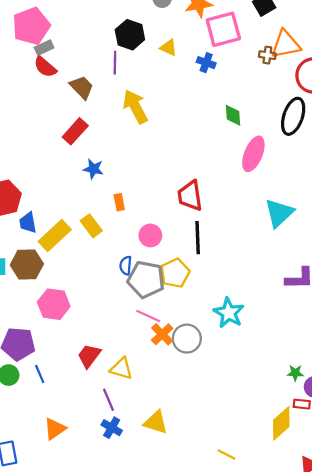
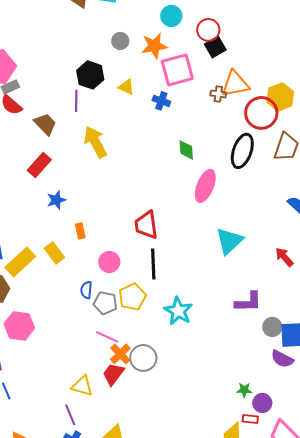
blue star: (93, 169) -> (56, 200), turned -30
gray pentagon: (146, 279) -> (105, 303), size x0.7
cyan star: (229, 313) -> (178, 311), moved
red trapezoid: (89, 356) -> (113, 374), moved

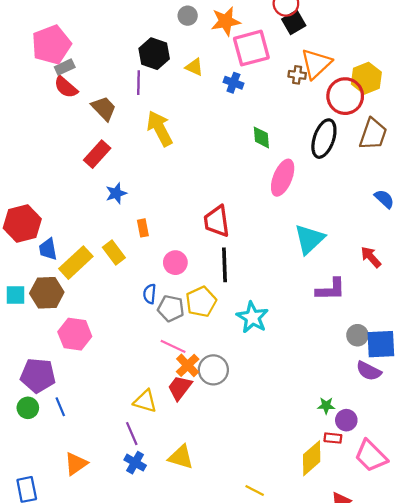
orange triangle: (235, 84) -> (316, 64), turned -32
purple L-shape: (248, 302) -> (331, 289), moved

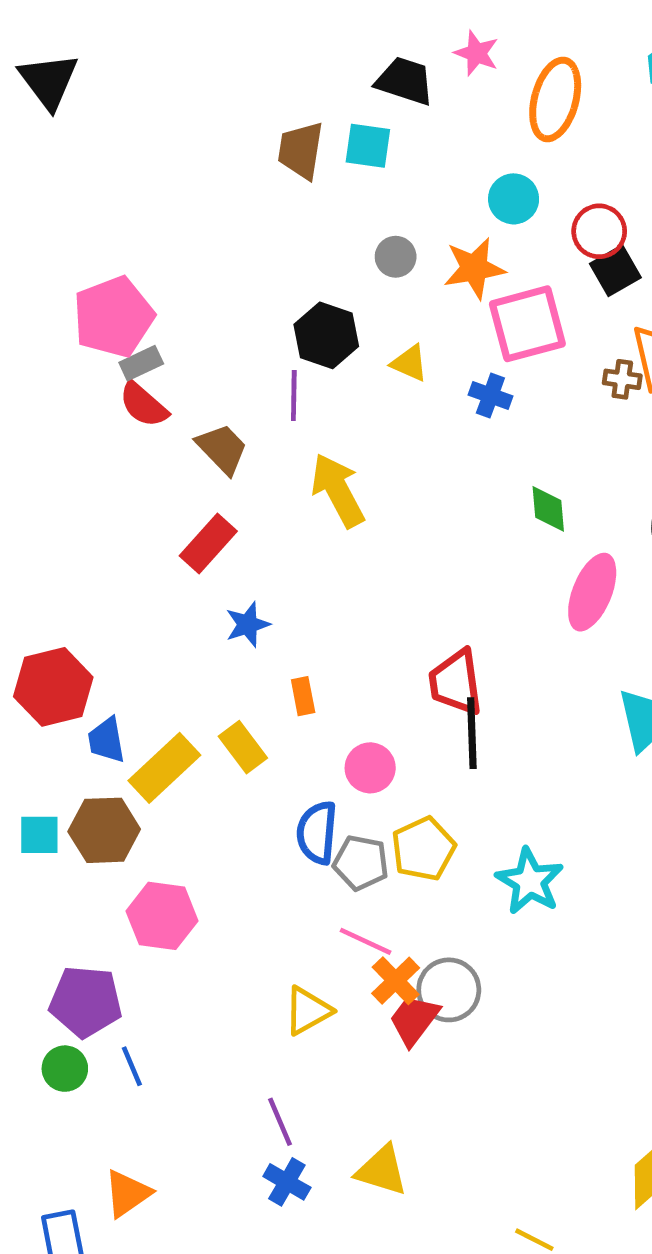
black line: (224, 265) -> (472, 733), moved
blue semicircle: (150, 294) -> (317, 833), size x1.5
red trapezoid: (180, 388) -> (414, 1020), moved
yellow triangle: (145, 401) -> (308, 1011), moved, turned -45
orange triangle: (76, 464) -> (127, 1193), moved

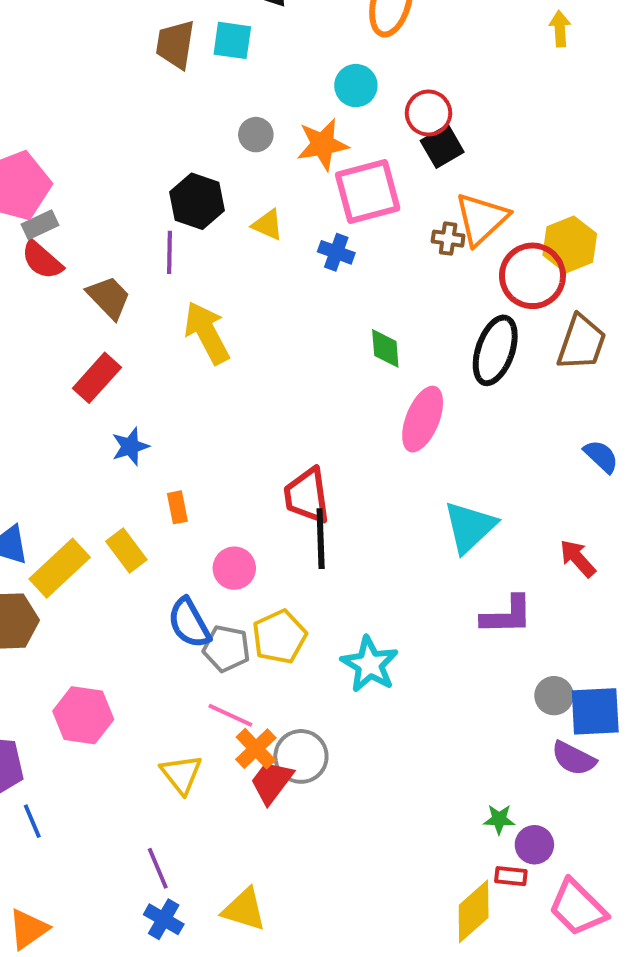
blue semicircle: (317, 833) -> (189, 623), turned -34
pink hexagon: (162, 916) -> (83, 715), moved
yellow triangle: (308, 1011) -> (181, 774), turned -39

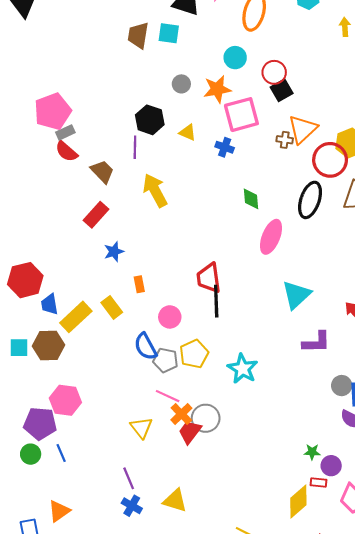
pink hexagon: (83, 715) -> (65, 400), moved

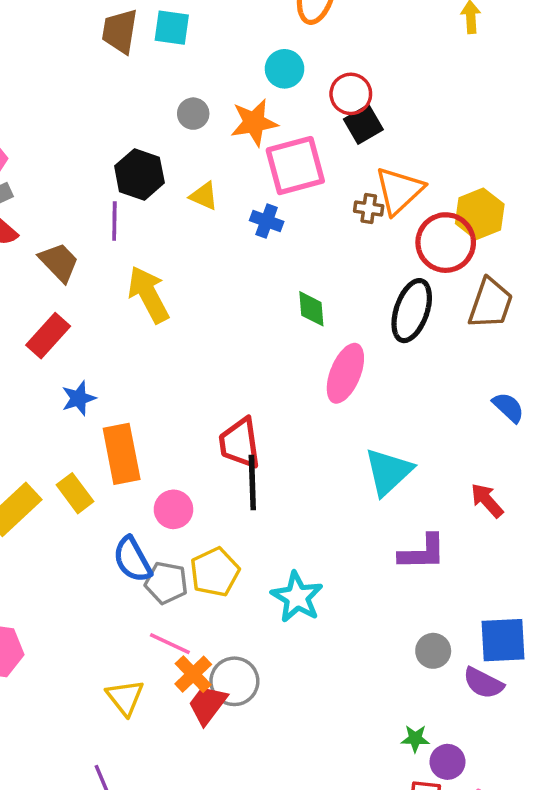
orange rectangle: (139, 284) -> (122, 454), size x2.0
gray circle: (342, 386) -> (433, 651), moved

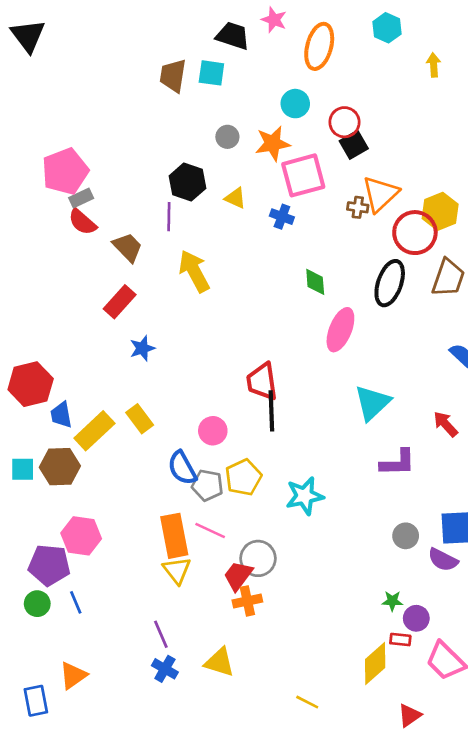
orange rectangle: (122, 454) -> (174, 536), moved
cyan star: (297, 597) -> (305, 496), turned 30
orange cross: (193, 674) -> (247, 601), moved, turned 32

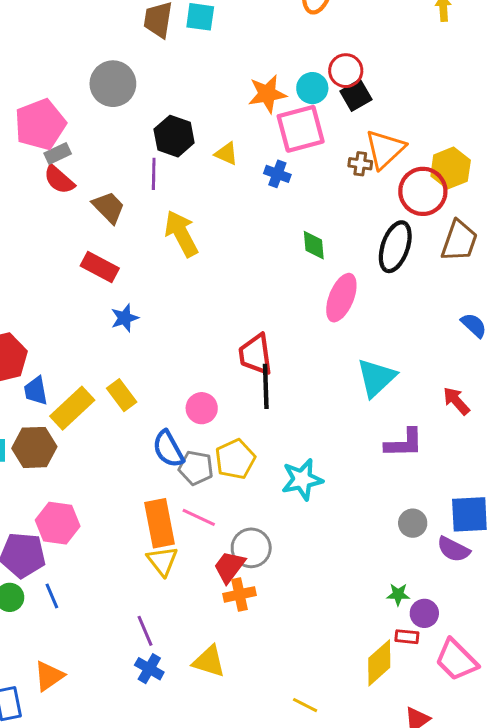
cyan circle: (295, 104) -> (312, 88), moved
gray circle: (227, 137) -> (113, 84), moved, size x1.8
red rectangle: (120, 302) -> (100, 267), turned 76

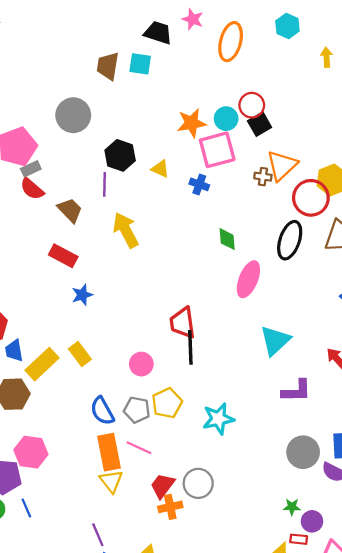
blue semicircle: (168, 449) -> (102, 411), moved
gray circle: (413, 523) -> (303, 452), size x1.5
gray circle: (251, 548) -> (198, 483), moved

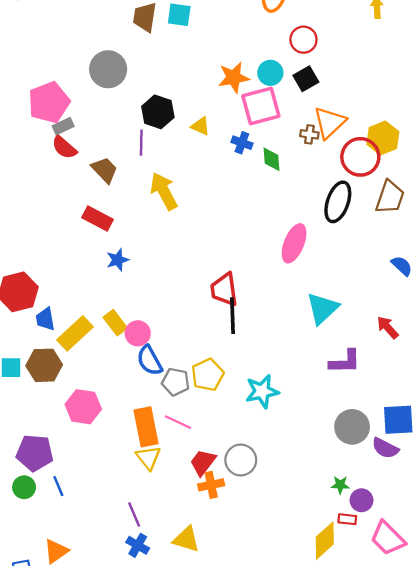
red circle: (252, 105) -> (303, 40), moved
green diamond: (227, 239) -> (272, 159), moved
pink circle: (141, 364) -> (138, 333), moved
blue semicircle: (102, 411) -> (150, 361), moved
pink hexagon: (31, 452) -> (83, 407), moved

